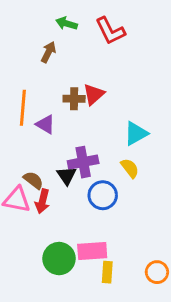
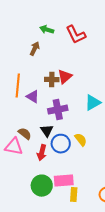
purple cross: (83, 162) -> (58, 110), moved
yellow semicircle: (130, 168) -> (81, 140), moved
blue circle: (103, 195) -> (61, 144), moved
red arrow: (42, 201) -> (42, 153), moved

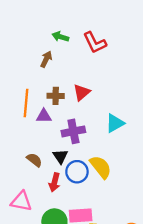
brown cross: (52, 80) -> (56, 96), moved
purple triangle: (33, 97) -> (44, 116), turned -32
yellow semicircle: (81, 140) -> (101, 167), size x1.5
pink triangle: (14, 147) -> (21, 201), moved

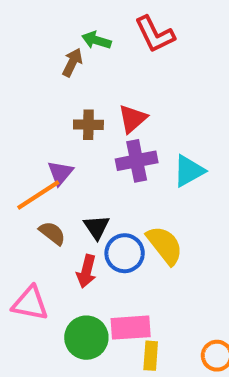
green arrow: (60, 37) -> (96, 40), moved
orange line: (26, 103) -> (38, 195), moved, turned 52
purple triangle: (44, 116) -> (60, 173), moved, turned -49
purple cross: (73, 131) -> (137, 161), moved

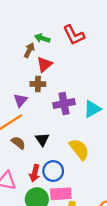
red triangle: (133, 119) -> (44, 64), moved
purple triangle: (60, 173) -> (21, 100), moved
blue circle: (125, 253) -> (53, 171), moved
red arrow: (86, 271) -> (35, 173), moved

